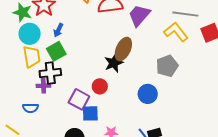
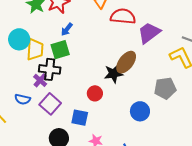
cyan circle: (30, 34) -> (19, 39), moved
purple cross: (43, 86) -> (40, 80), turned 32
purple square: (79, 99) -> (50, 104), moved

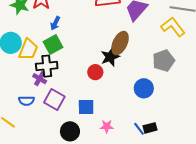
yellow trapezoid: (35, 49) -> (28, 49), turned 30
red circle: (95, 93) -> (95, 72), moved

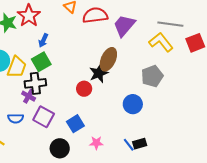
blue square: (86, 107) -> (75, 124), turned -30

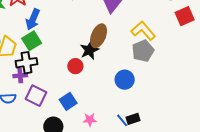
blue arrow: (43, 40) -> (33, 19), size x1.5
yellow L-shape: (161, 42) -> (143, 31), moved
purple cross: (29, 96) -> (20, 76), turned -32

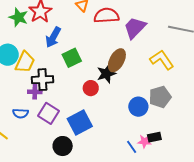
green square: (32, 41) -> (72, 58), moved
gray pentagon: (143, 51) -> (160, 97), moved
blue square: (68, 101) -> (80, 122), size x1.4
black rectangle: (133, 119) -> (154, 137), moved
pink star: (90, 120) -> (144, 141), moved

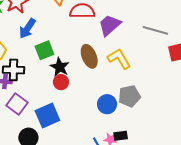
brown ellipse: (117, 60) -> (89, 56), turned -55
yellow L-shape: (162, 60) -> (119, 59), moved
black star: (106, 74) -> (60, 67), moved, turned -30

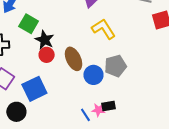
green square: (44, 50) -> (29, 24), turned -36
brown ellipse: (89, 56) -> (74, 59), moved

